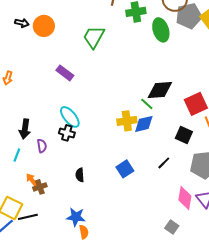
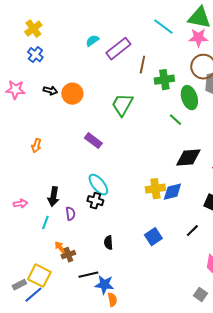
green line: (147, 104) -> (175, 120), moved
black line: (28, 217) -> (88, 275), moved

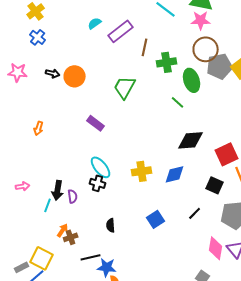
yellow cross: (155, 189) -> (142, 171), moved
black arrow: (53, 197) -> (58, 190), moved
orange arrow: (60, 248) -> (63, 230), turned 72

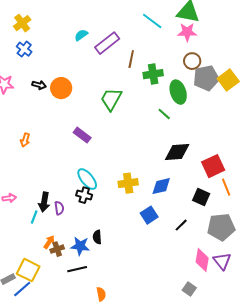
brown circle: (206, 49) -> (192, 61), size x0.7
blue square: (156, 219) -> (149, 215), moved
blue star: (107, 267) -> (80, 246), moved

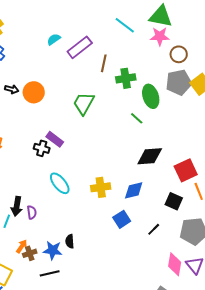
brown circle: (192, 61) -> (179, 54), moved
black cross: (84, 195) -> (42, 148), moved

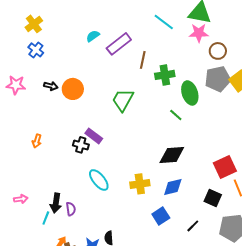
black diamond: (150, 156) -> (172, 155), moved

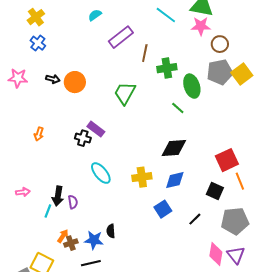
cyan semicircle: (93, 36) -> (95, 15), moved

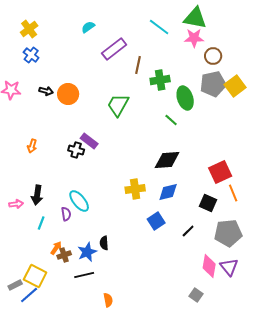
cyan ellipse: (101, 173) -> (79, 201), moved
black arrow: (58, 196) -> (37, 195), moved
blue star: (94, 240) -> (87, 252), turned -30

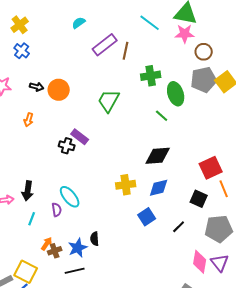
brown line: (138, 65) -> (126, 51), moved
orange arrow: (32, 146) -> (29, 120), moved

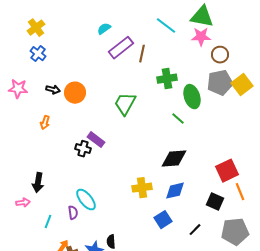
cyan semicircle: (79, 23) -> (104, 29), moved
black arrow: (28, 191) -> (38, 183), moved

